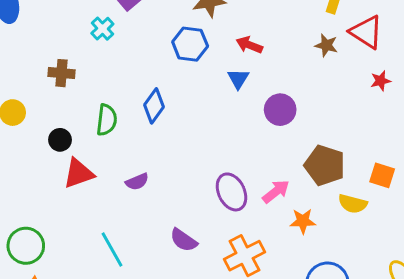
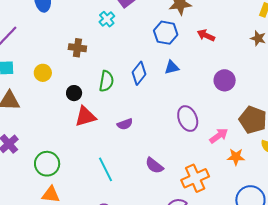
blue triangle: (238, 79) -> (172, 67), moved, turned 42
purple ellipse: (232, 192) -> (188, 119), moved

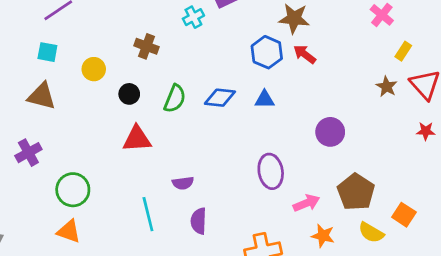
red arrow: (206, 35) -> (305, 54), moved
blue diamond: (139, 73) -> (220, 98), turned 45
black circle: (74, 93) -> (129, 94), moved
purple semicircle: (125, 124) -> (183, 183), moved
purple semicircle: (154, 166) -> (199, 221), moved, turned 42

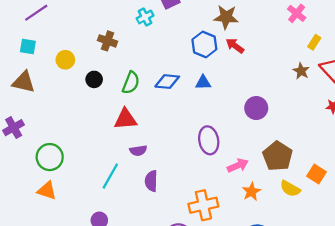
red triangle: (137, 139) -> (125, 119), moved
cyan line: (148, 214) -> (110, 176), turned 44
orange star: (323, 236) -> (251, 192), turned 30

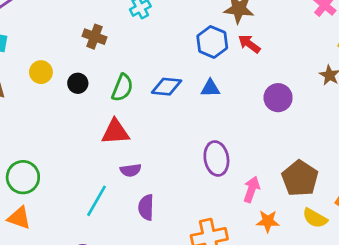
yellow circle: (65, 60) -> (41, 72), moved
purple circle: (256, 108) -> (278, 98), moved
pink arrow: (238, 165) -> (252, 189), turned -48
orange star: (251, 192) -> (268, 221), turned 30

